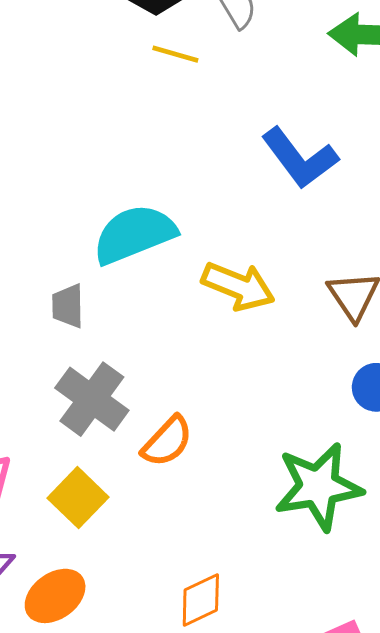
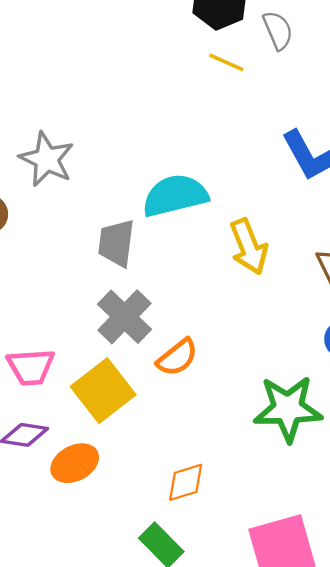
yellow arrow: (238, 286) -> (249, 247), turned 38
gray trapezoid: (68, 306) -> (116, 243), size x1.4
yellow square: (78, 498) -> (103, 391), size x1.4

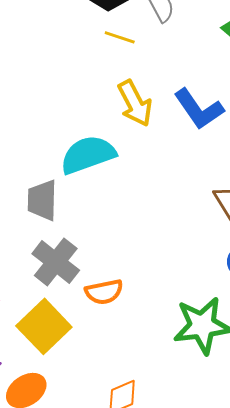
yellow arrow: (249, 247) -> (135, 103), moved
orange semicircle: (177, 357) -> (104, 292), turned 33

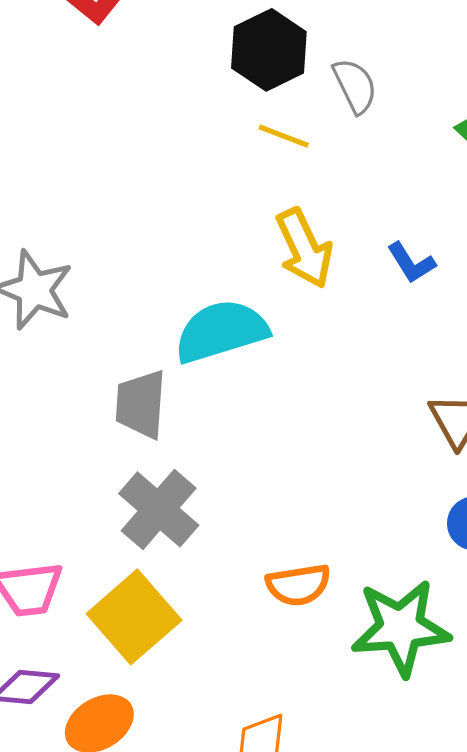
blue L-shape: (199, 109) -> (411, 263), size x0.6
orange semicircle: (104, 292) -> (298, 585), moved

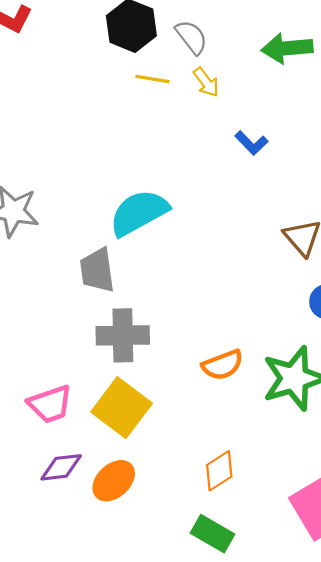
yellow arrow: (304, 248) -> (206, 82), moved, size x0.6
gray cross: (159, 509) -> (123, 335), turned -30

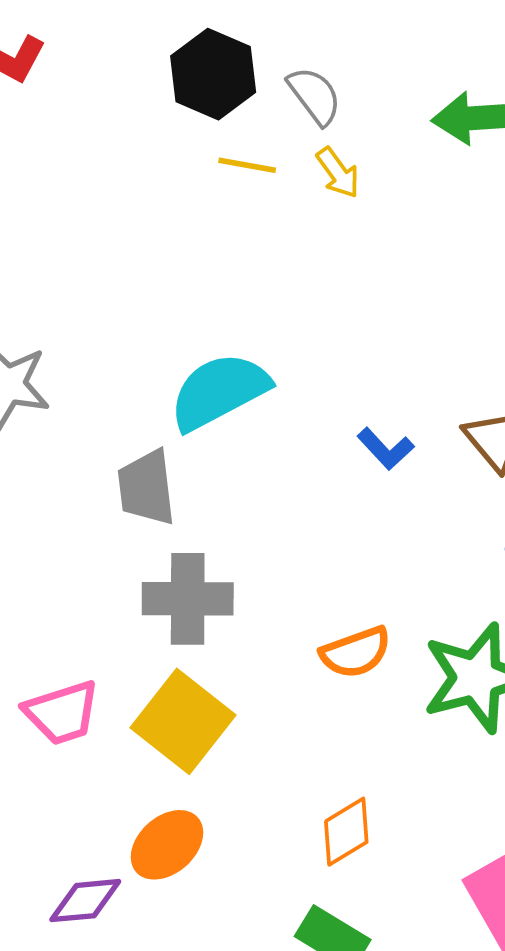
blue L-shape: (251, 143) -> (386, 449), moved
purple diamond: (61, 467) -> (85, 901), moved

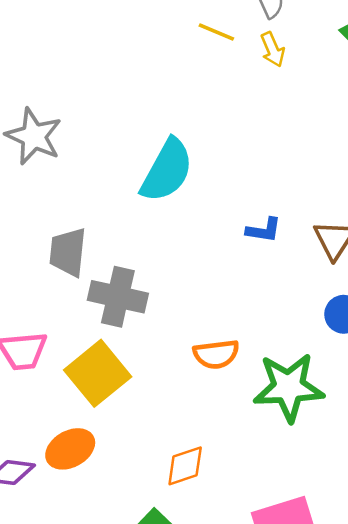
cyan semicircle: (219, 391) -> (167, 170), turned 134
blue L-shape: (386, 449) -> (264, 230), turned -51
gray trapezoid: (146, 488) -> (68, 252), moved

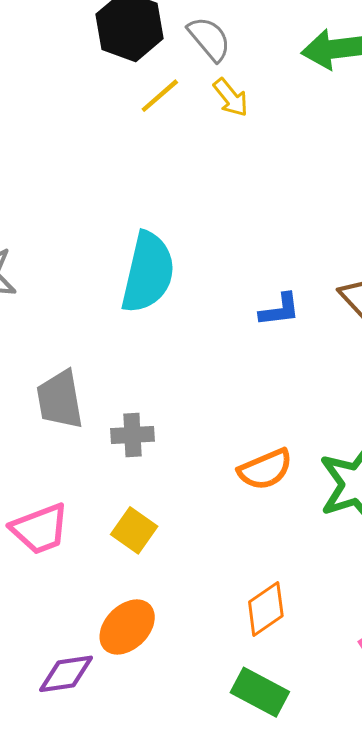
yellow line: (216, 32) -> (160, 96), turned -48
gray cross: (118, 297) -> (132, 435), size x0.6
yellow square: (98, 373) -> (134, 530), size x0.6

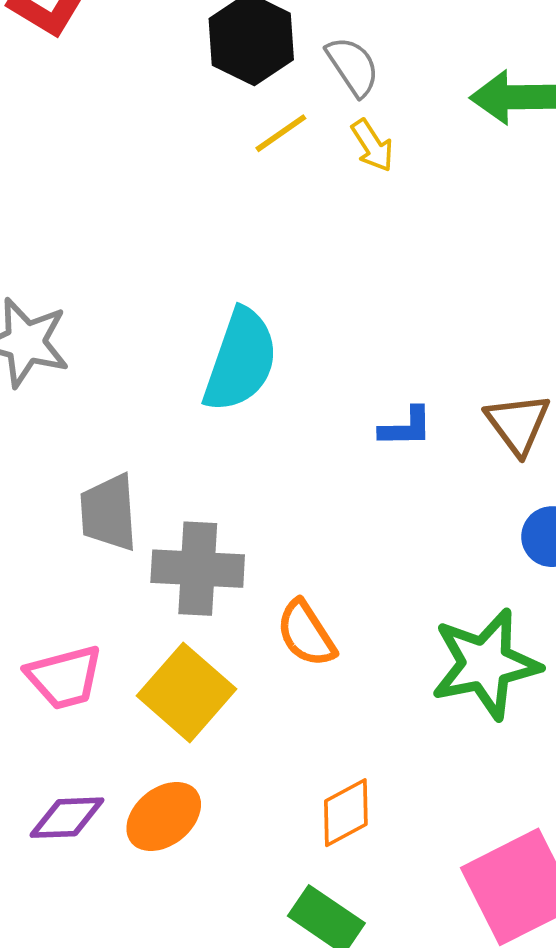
gray cross: (132, 435) -> (198, 569), size x1.6
orange semicircle: (265, 469) -> (306, 634), moved, turned 74
yellow square: (134, 530) -> (186, 692), size x1.6
purple diamond: (66, 674) -> (67, 818), moved

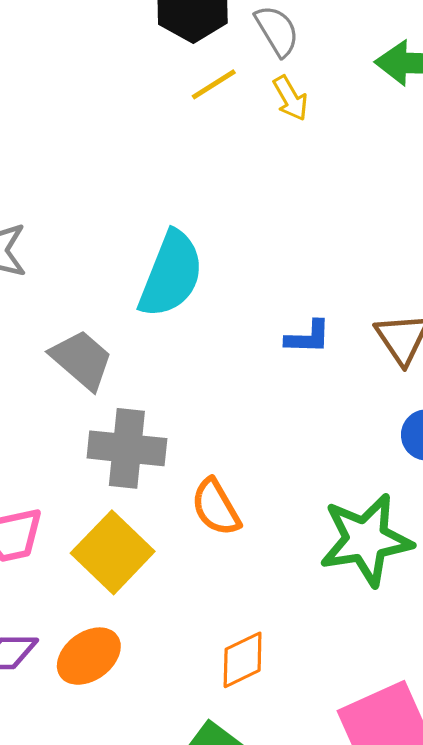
gray trapezoid: (109, 513) -> (82, 360), moved, turned 132

